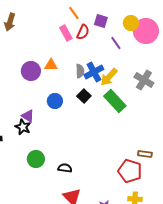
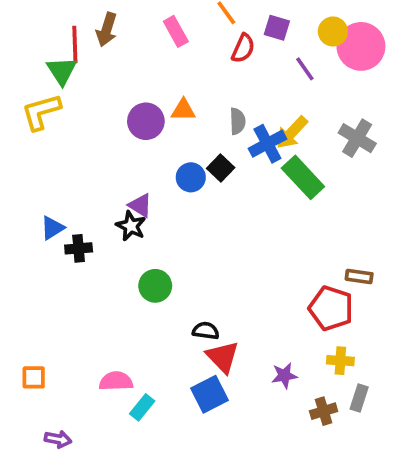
pink rectangle: (66, 33) -> (176, 31), moved
blue cross: (94, 72) -> (267, 144), moved
black square: (84, 96) -> (221, 168), moved
black semicircle: (65, 168) -> (206, 331), moved

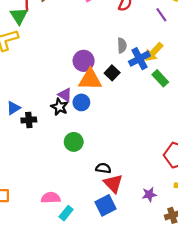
orange triangle: (183, 110) -> (90, 79), moved, size x1.6
purple circle: (146, 121) -> (84, 61), moved
blue circle: (191, 177) -> (81, 102), moved
green rectangle: (303, 177) -> (160, 78), size x0.7

